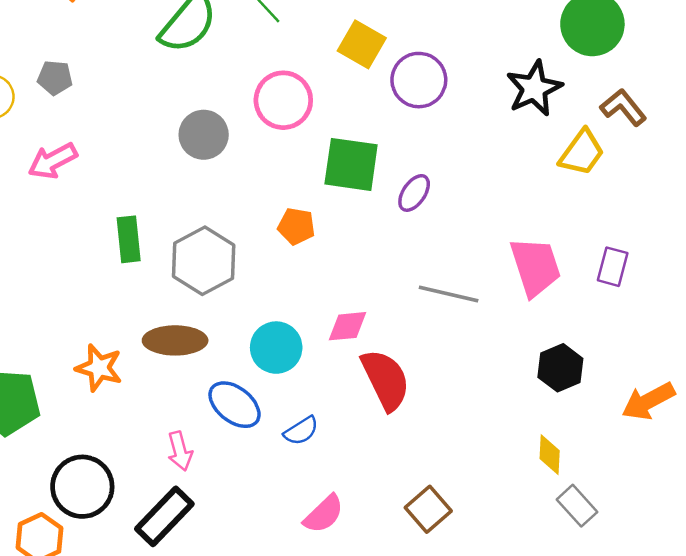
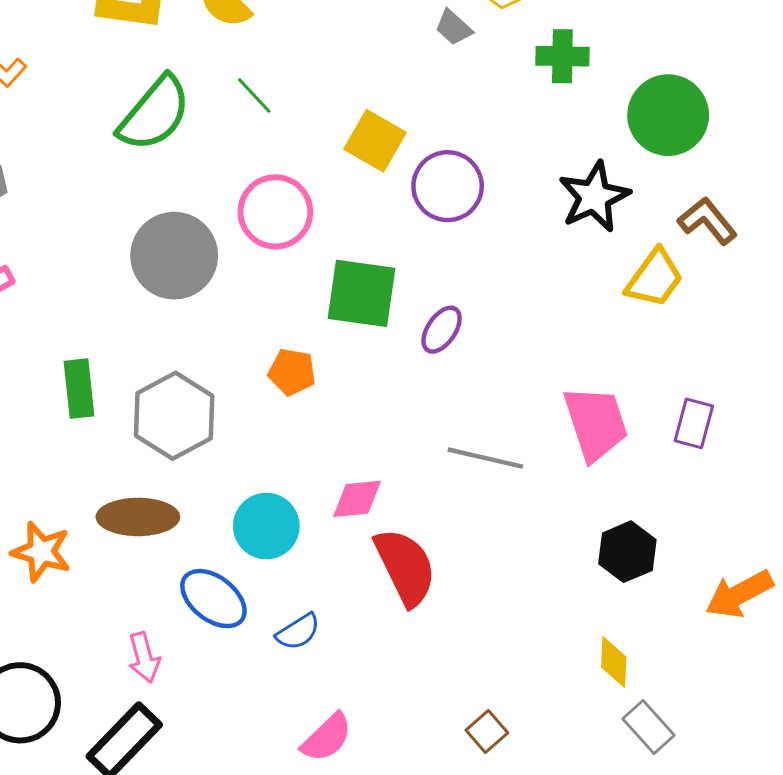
gray circle: (204, 135) -> (174, 256), size x1.4
brown square: (428, 509) -> (487, 732), moved, size x0.7

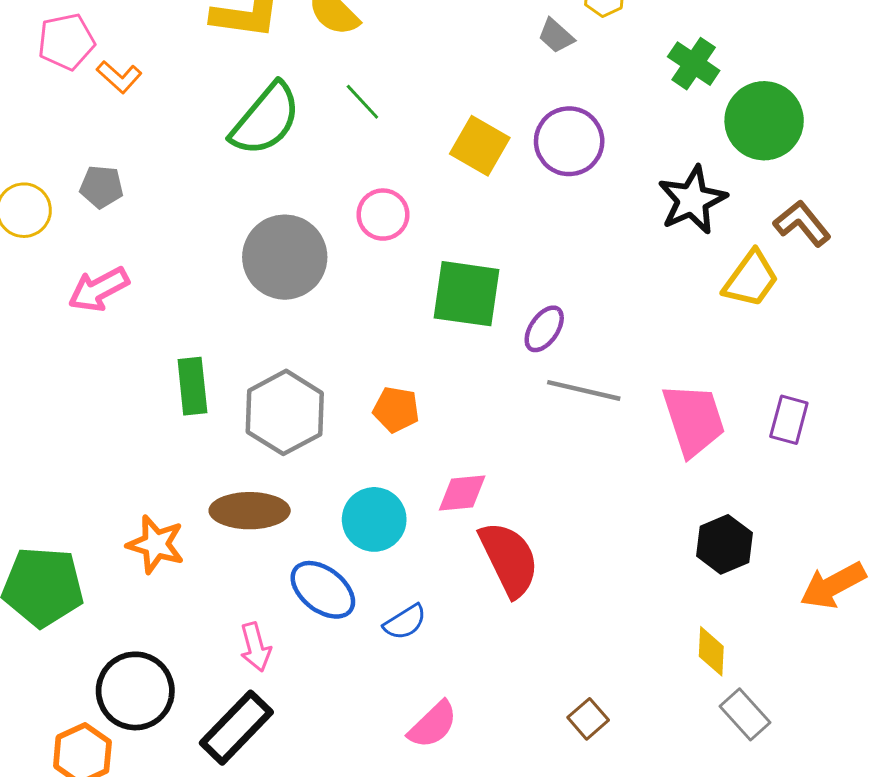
green cross: (562, 56) -> (694, 64), moved, turned 33
purple circle: (448, 186) -> (569, 141), moved
pink circle: (275, 212) -> (383, 215), size x0.7
orange pentagon: (292, 372) -> (396, 410), moved
gray line: (485, 458) -> (584, 390), moved

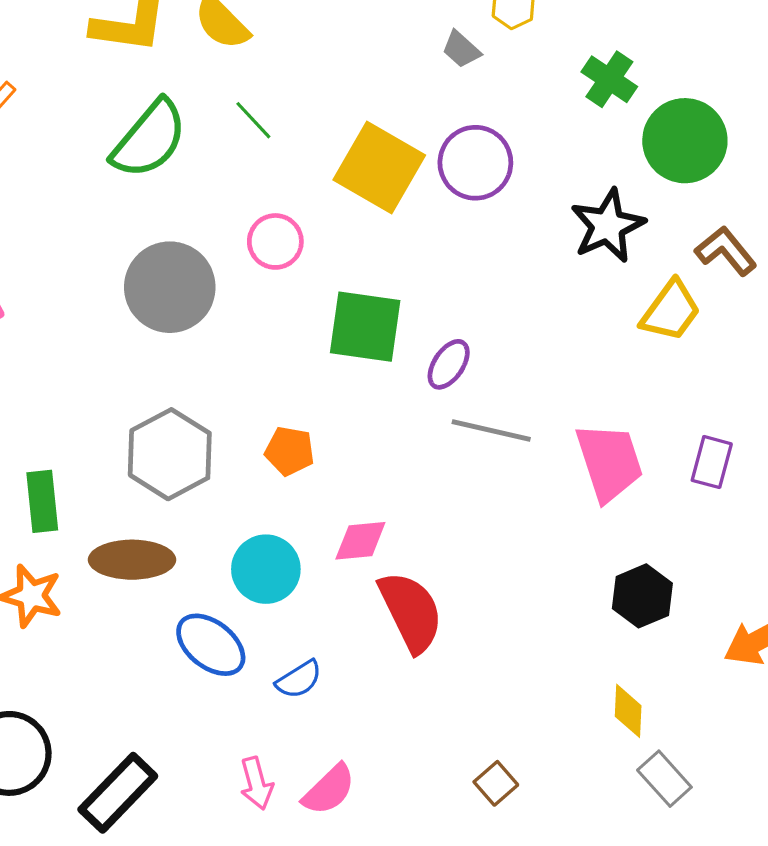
yellow square: (480, 146) -> (379, 167), size x1.4
green rectangle: (192, 386) -> (42, 501), moved
pink arrow: (255, 647) -> (256, 783), moved

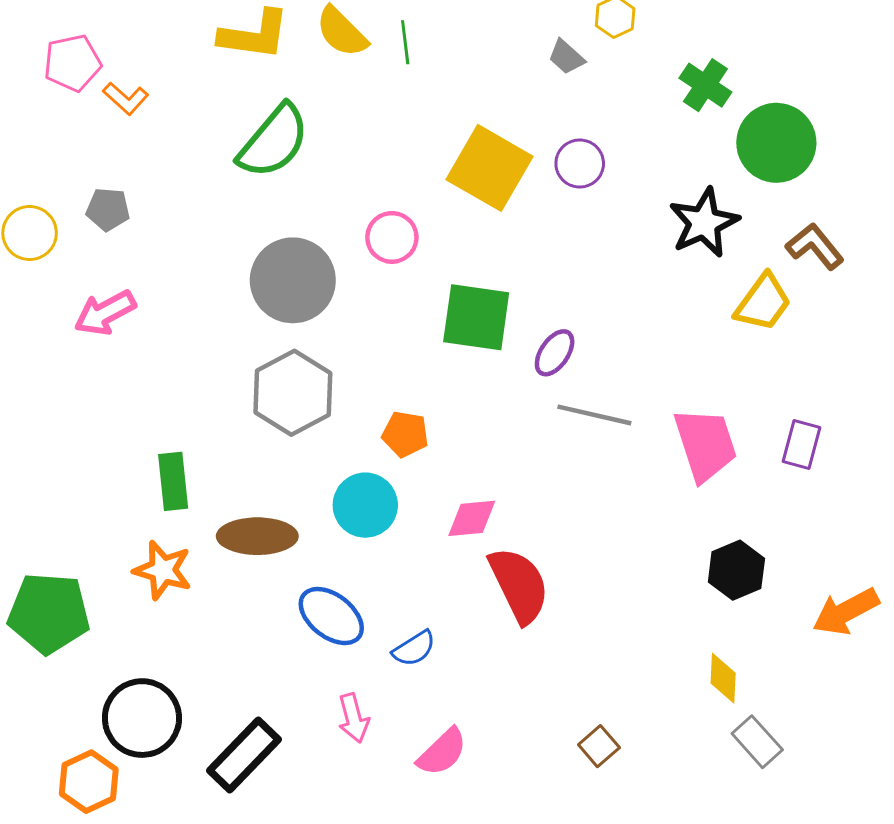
green line: (253, 120) -> (405, 42), moved, turned 36
purple circle: (475, 163) -> (580, 164), size x0.7
gray hexagon: (170, 454) -> (293, 393), moved
cyan circle: (266, 569) -> (365, 505), moved
pink arrow: (256, 783) -> (353, 718), moved

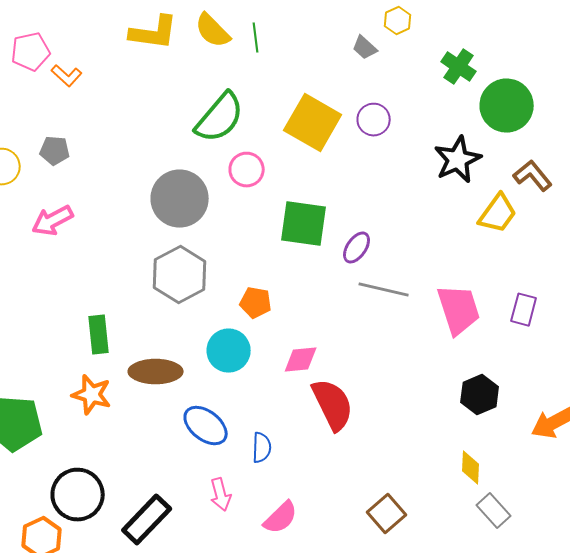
green semicircle: (274, 141) -> (220, 118), moved
blue semicircle: (414, 649) -> (262, 448), turned -56
brown square: (599, 746) -> (387, 514), size x1.4

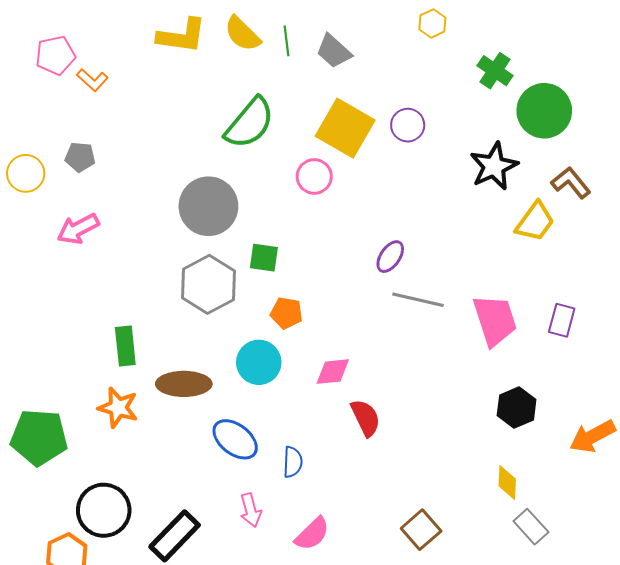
gray trapezoid: (365, 48) -> (334, 51), moved, size x1.4
pink circle: (247, 170) -> (314, 176), moved
green square: (304, 224) -> (264, 258), moved, size x0.6
red semicircle: (333, 405) -> (366, 418), size x0.7

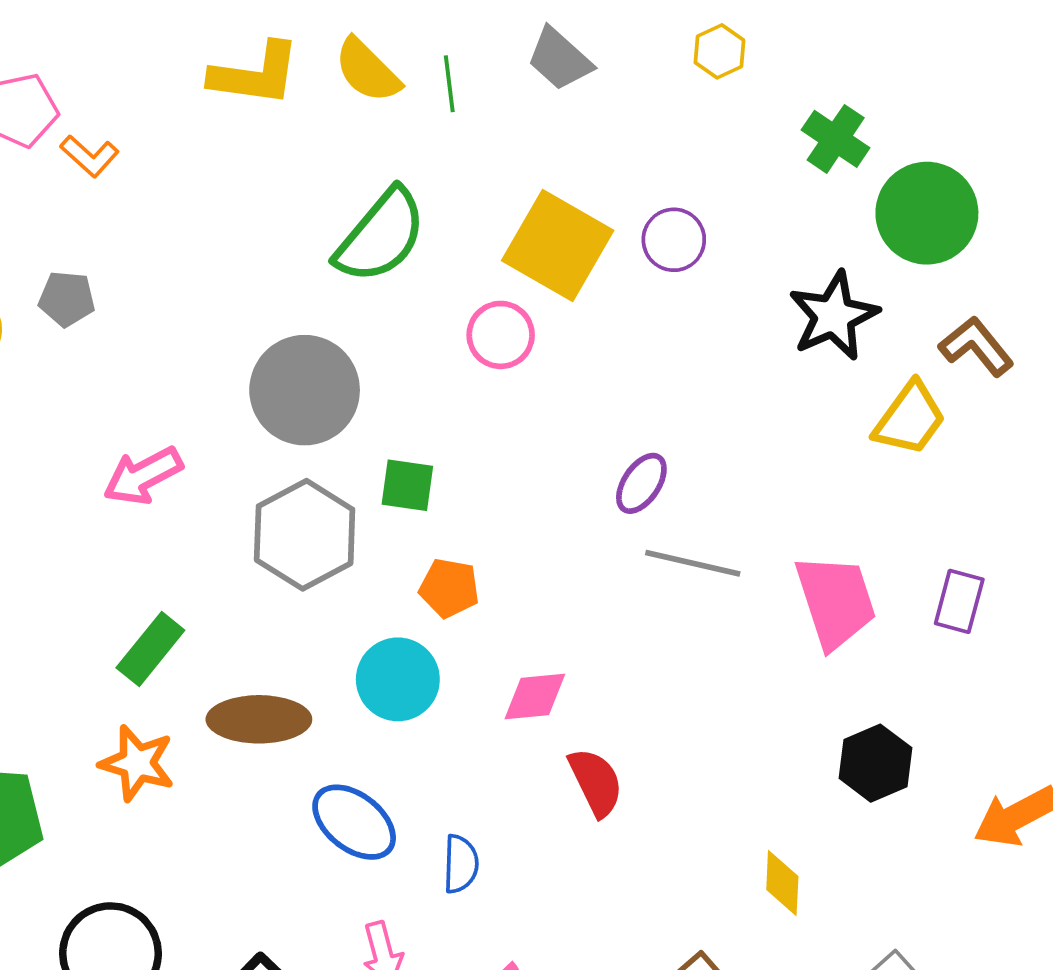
gray trapezoid: (334, 51) -> (560, 59), moved
pink arrow: (78, 229) -> (143, 476), moved
green rectangle: (125, 346) -> (150, 649), turned 45
yellow diamond: (507, 482) -> (782, 883), moved

